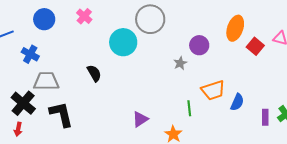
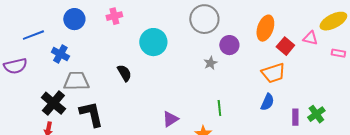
pink cross: (84, 16) -> (114, 16), turned 35
gray circle: (150, 19) -> (204, 19), moved
orange trapezoid: (213, 90) -> (273, 73), moved

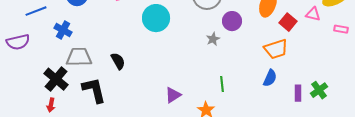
black semicircle: (124, 73) -> (118, 61), moved

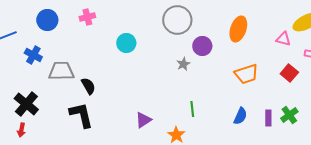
cyan circle: (156, 18) -> (126, 43), size x0.7
red square: (288, 22) -> (289, 73), moved
gray trapezoid: (79, 57) -> (61, 71), moved
blue semicircle: (270, 78) -> (240, 116), moved
black L-shape: (94, 90) -> (81, 115), moved

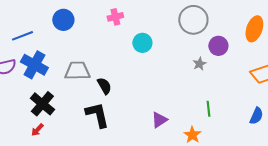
pink cross: (87, 17) -> (115, 17), moved
blue cross: (33, 55) -> (34, 65), moved, size x1.5
red arrow: (21, 130) -> (37, 130), turned 32

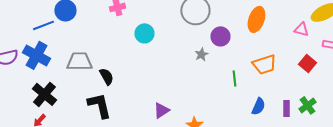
blue line: (22, 36) -> (43, 25), moved
green line: (208, 109) -> (234, 78), moved

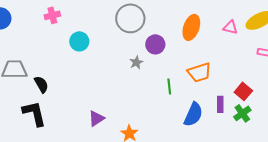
pink triangle: (301, 29) -> (230, 27), moved
red square: (307, 63) -> (243, 91), moved
blue semicircle: (258, 106) -> (193, 114), size x1.4
purple rectangle: (286, 108) -> (220, 104), moved

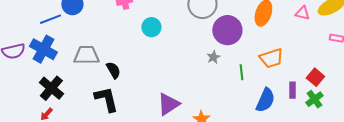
purple circle: (155, 44) -> (227, 30), size x1.5
gray star: (136, 62) -> (213, 57), moved
purple triangle: (96, 118) -> (168, 104), size x1.4

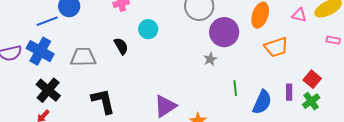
orange trapezoid: (271, 58) -> (276, 47), moved
black semicircle: (113, 70) -> (121, 46), moved
green line: (241, 72) -> (235, 88), moved

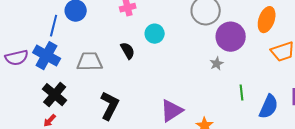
blue line: (47, 21) -> (54, 26), turned -55
black L-shape: (103, 101) -> (110, 106), turned 40

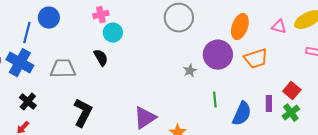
cyan circle: (155, 34) -> (113, 33), moved
purple circle: (231, 37) -> (218, 55), moved
black cross: (55, 95) -> (28, 102), size x0.7

